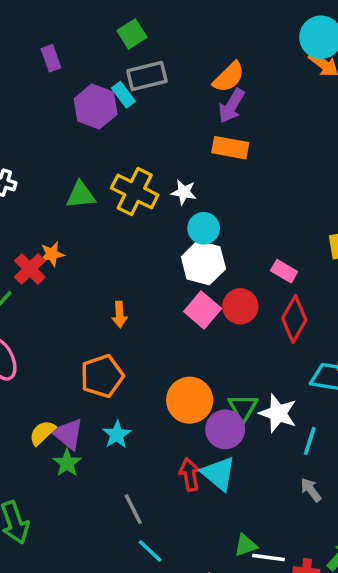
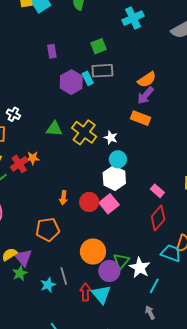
red circle: (240, 306) -> (89, 202), moved
cyan star: (117, 435) -> (48, 285), moved
gray line: (133, 509) -> (64, 276), moved

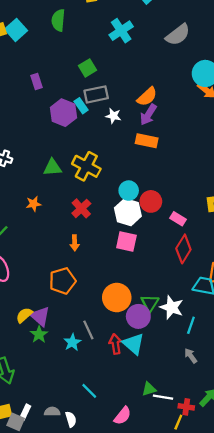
white star: (111, 138) -> (113, 116), moved
red cross: (19, 164) -> (81, 208), moved
red circle: (89, 202) -> (151, 201), moved
pink square: (109, 204) -> (126, 242), turned -30

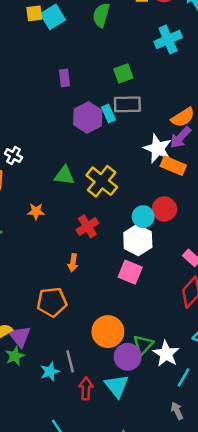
white star: (113, 116) -> (158, 149), moved, size x1.6
red circle: (151, 201) -> (164, 209), moved
red arrow: (115, 344) -> (86, 389), moved

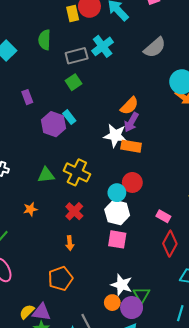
gray rectangle: (127, 104) -> (77, 56), moved
orange circle: (108, 332) -> (112, 303), moved, size x0.6
purple triangle: (20, 336) -> (42, 312), turned -30
white star: (166, 354) -> (122, 285), moved

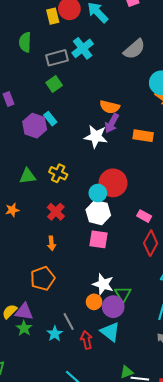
orange semicircle: (129, 106) -> (110, 107), turned 60
orange rectangle: (131, 146) -> (143, 136), moved
yellow cross: (77, 172) -> (58, 173), size x0.7
red circle: (132, 182) -> (113, 183), size x1.4

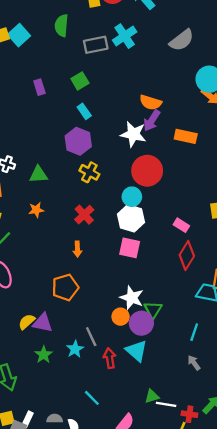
green square: (54, 84) -> (80, 81), moved
purple hexagon: (35, 126) -> (78, 141), moved
green triangle: (28, 176) -> (38, 175), moved
red circle: (113, 183) -> (147, 171), moved
green star: (24, 328) -> (44, 355), moved

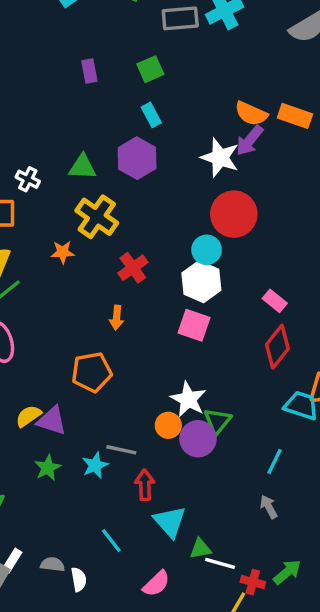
orange rectangle: (186, 136) -> (295, 116), moved
yellow cross: (89, 172) -> (97, 217), moved, size x1.4
green triangle: (38, 175) -> (82, 167), moved
gray line: (91, 337) -> (121, 450), turned -60
cyan triangle: (136, 351) -> (170, 522), moved

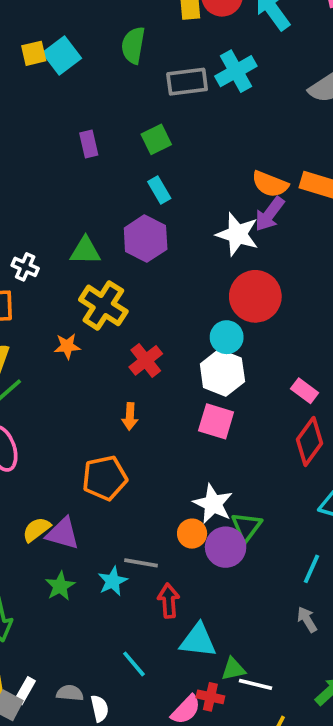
cyan triangle: (170, 522) -> (198, 640), turned -39
red cross: (253, 582) -> (210, 697), moved

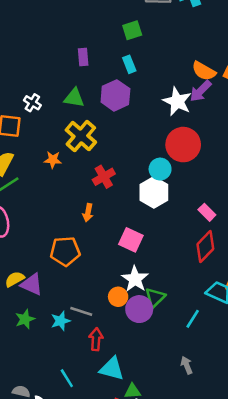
purple rectangle: (89, 144) -> (83, 57), moved
pink square: (216, 421) -> (131, 240), moved
cyan line: (311, 569) -> (193, 319), moved

